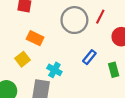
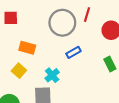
blue rectangle: (89, 57) -> (73, 52), moved, turned 32
cyan cross: (54, 70) -> (52, 75), turned 32

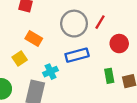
blue rectangle: (73, 52) -> (77, 55), size x1.5

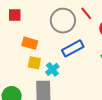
red line: (100, 22) -> (86, 13), turned -56
yellow square: (20, 59) -> (34, 63), moved, turned -32

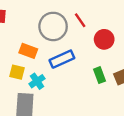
orange rectangle: (30, 43) -> (28, 51), moved

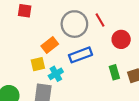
orange rectangle: (28, 51) -> (50, 45), turned -63
yellow square: (17, 72) -> (38, 64), turned -32

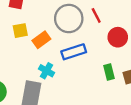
yellow square: (38, 64) -> (20, 31), moved
cyan cross: (56, 74) -> (46, 71), turned -32

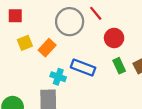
red circle: (118, 37) -> (114, 38), moved
blue rectangle: (74, 52) -> (83, 67), moved, turned 50

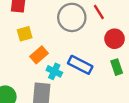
orange rectangle: (47, 48) -> (39, 55), moved

